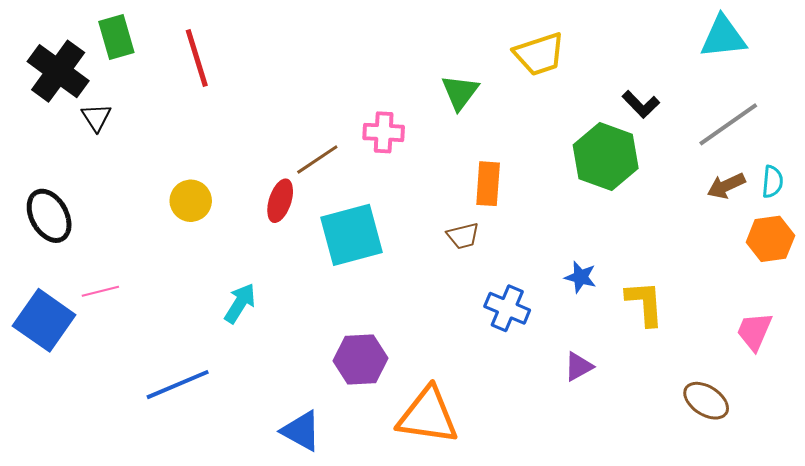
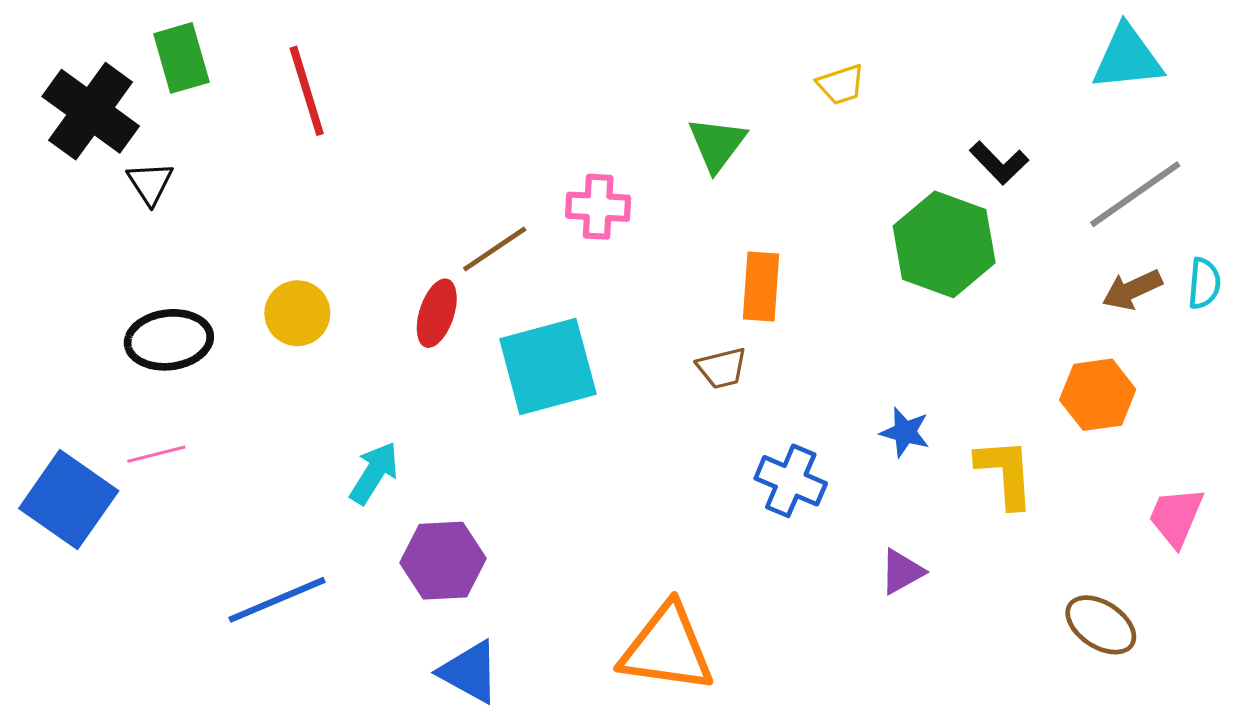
yellow trapezoid: (539, 54) -> (841, 85), size x0.6
black ellipse: (49, 216) -> (169, 340), moved, turned -68
orange hexagon: (770, 239) -> (1098, 395), moved
purple hexagon: (361, 359) -> (443, 561), moved

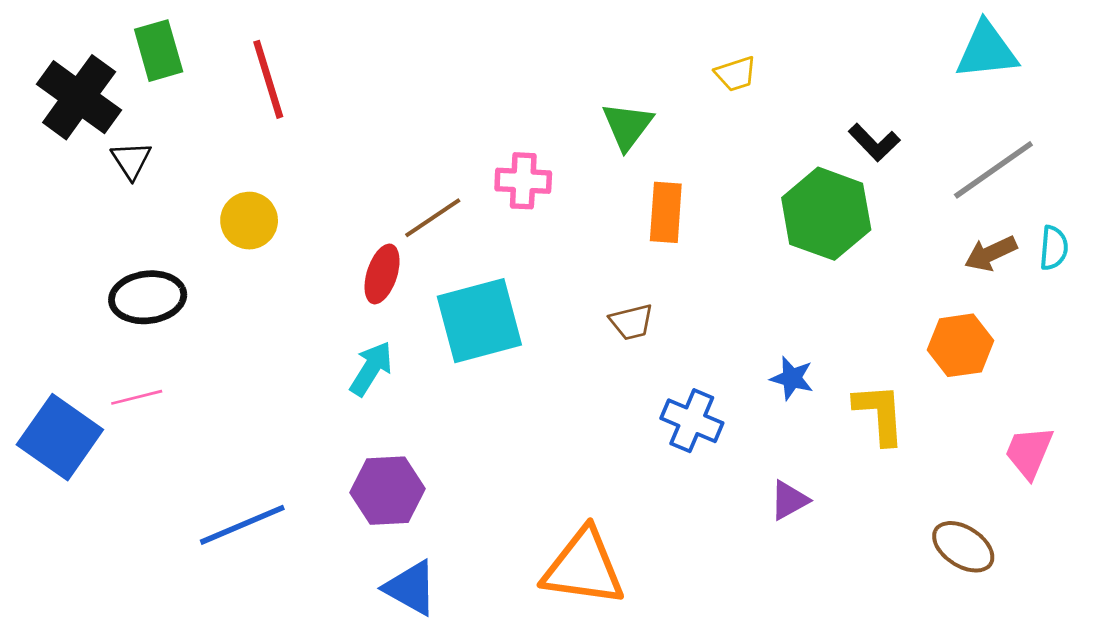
orange rectangle: (761, 287) -> (666, 212), moved
yellow circle: (297, 313) -> (249, 221), moved
cyan arrow: (374, 473) -> (371, 369), moved

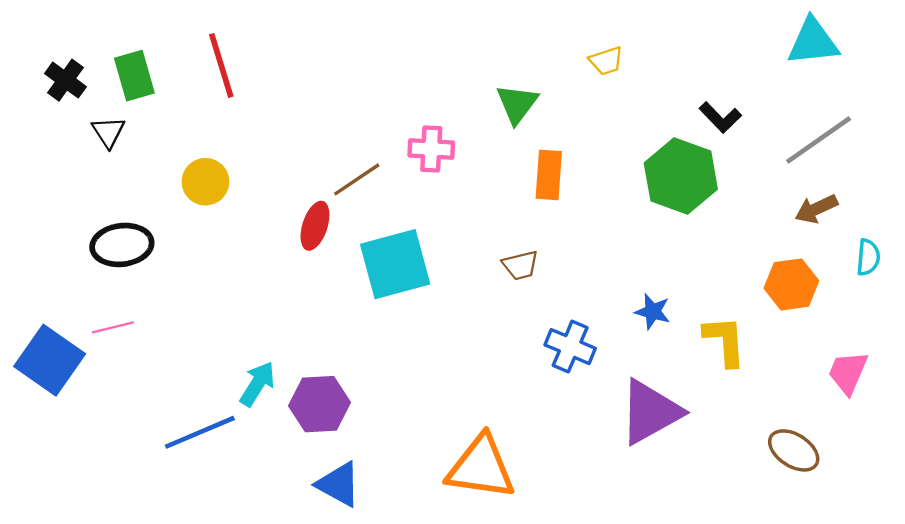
green rectangle: (159, 51) -> (134, 76), moved
black cross: (79, 97) -> (65, 80), size x0.6
cyan semicircle: (1054, 248) -> (868, 257), moved
cyan arrow: (371, 369) -> (257, 384), moved
purple triangle: (789, 500) -> (650, 412), size x2.0

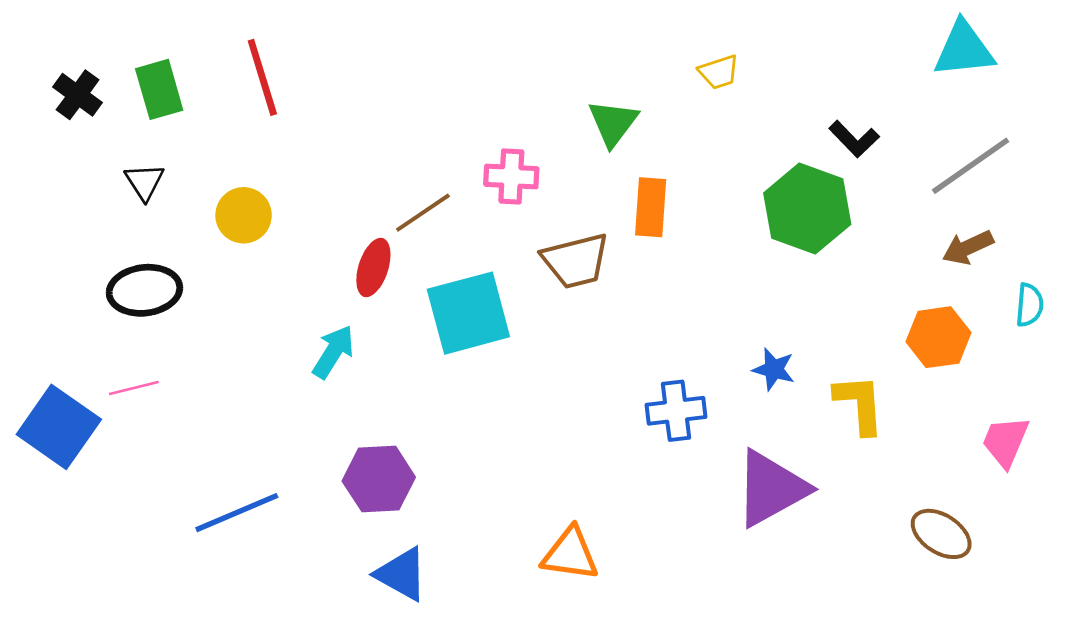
black triangle: (108, 132) -> (144, 182), moved
brown trapezoid: (520, 265) -> (576, 261), moved, size x1.6
blue cross: (570, 347) -> (676, 411), turned -30
cyan arrow: (257, 384) -> (333, 352), moved
orange triangle: (481, 467) -> (570, 554), size x0.7

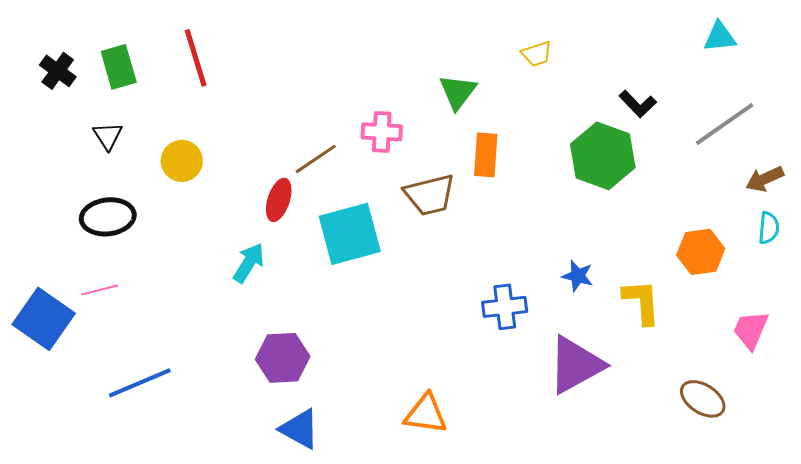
cyan triangle: (964, 49) -> (720, 37), size x0.7
brown arrow: (968, 247) -> (765, 179), moved
blue line: (237, 513) -> (140, 383), moved

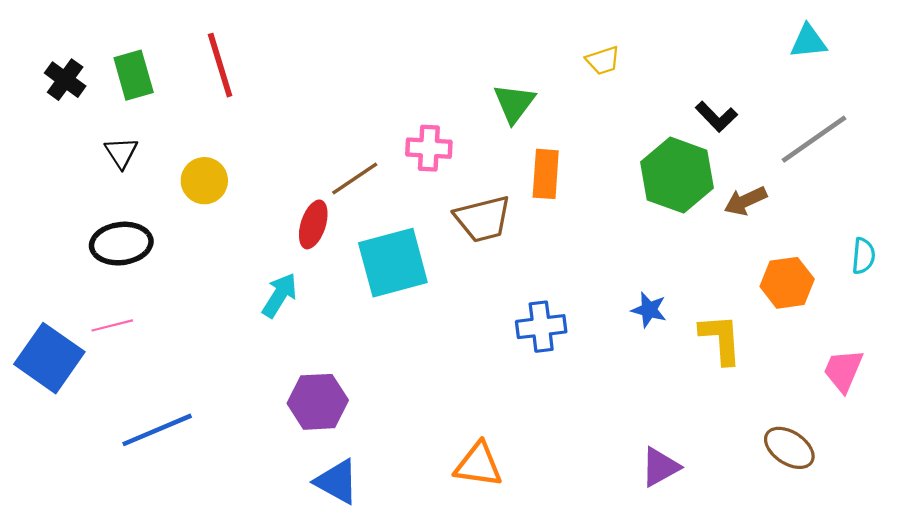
brown arrow: (765, 179) -> (746, 201), moved
blue cross: (505, 307) -> (541, 327), moved
purple triangle: (576, 365) -> (660, 467), moved, size x0.6

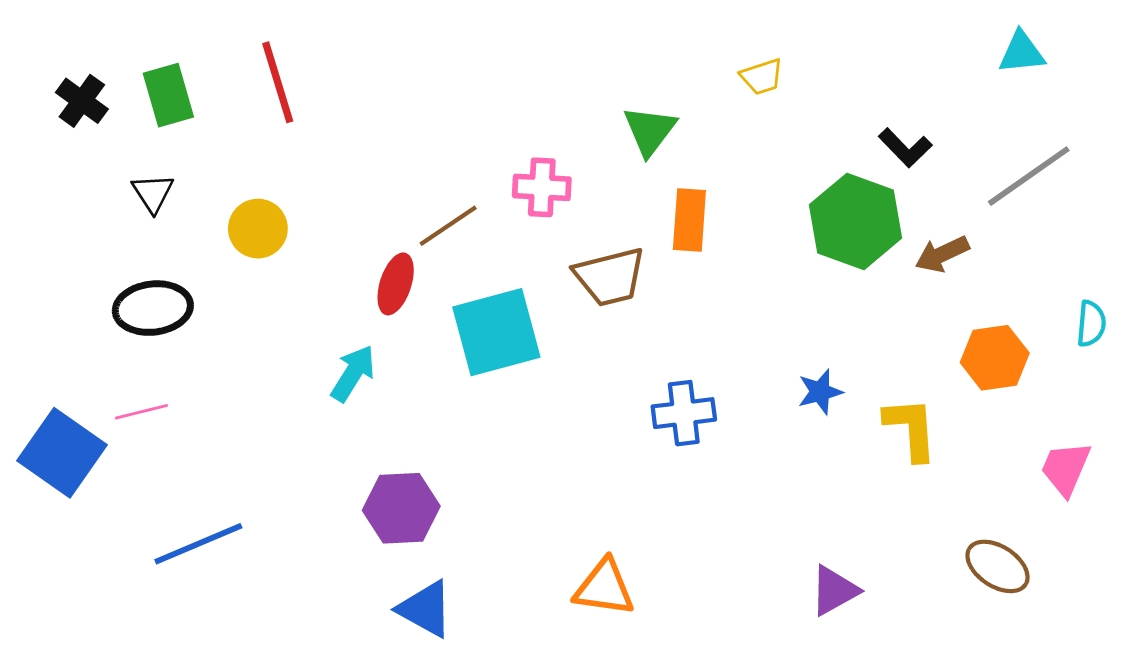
blue star: (649, 310) -> (820, 392), turned -30

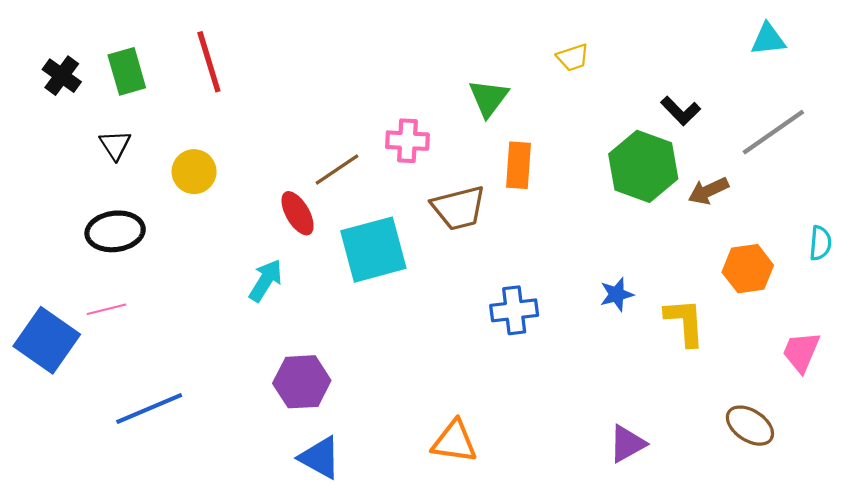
red ellipse: (396, 284) -> (298, 213), turned -48

